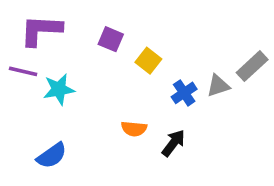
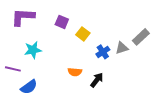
purple line: (23, 71) -> (13, 69), moved

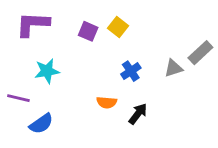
yellow square: (83, 34) -> (118, 27), moved
blue cross: (103, 52) -> (131, 71), moved

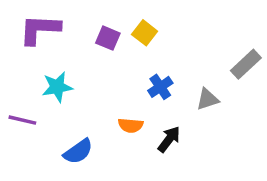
gray triangle: (173, 68) -> (207, 99), moved
blue semicircle: (41, 124) -> (78, 152), moved

